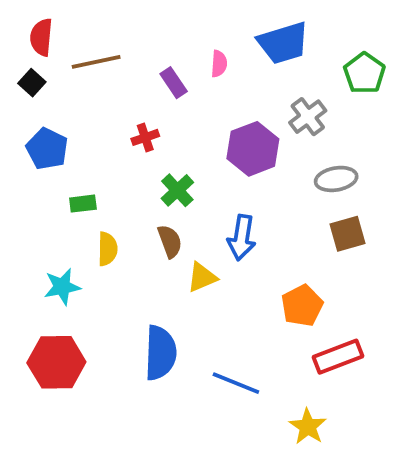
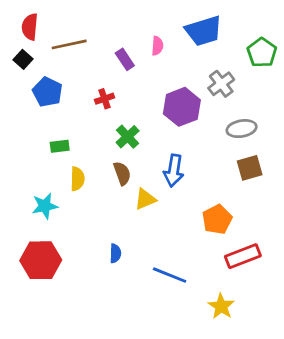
blue pentagon: (47, 149) -> (47, 92), moved
blue semicircle: (160, 353) -> (115, 253), size x0.5

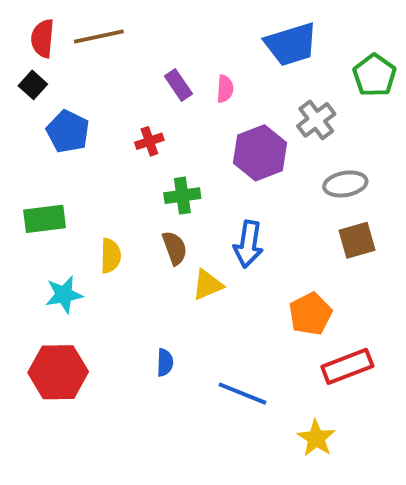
brown line: (69, 44) -> (99, 36), moved
pink semicircle: (157, 46) -> (225, 89), moved
green cross: (128, 137) -> (182, 196), turned 35
green rectangle: (60, 146) -> (45, 219), moved, size x1.5

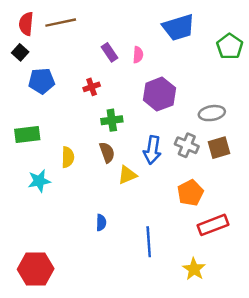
gray cross: (316, 120) -> (187, 145), moved, turned -30
blue pentagon: (68, 132) -> (42, 81), turned -30
red hexagon: (58, 372) -> (36, 269), moved
blue line: (242, 394) -> (149, 242), turned 64

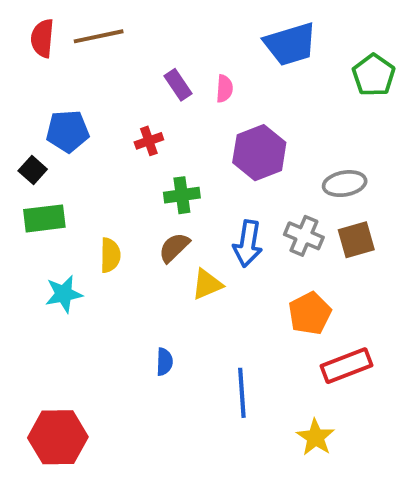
black square: (20, 52) -> (33, 170), moved
brown semicircle: (107, 152) -> (174, 247), turned -114

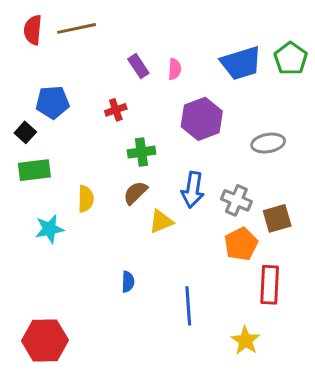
blue trapezoid: (290, 44) -> (241, 63), moved
gray cross: (304, 236) -> (236, 200), moved
brown square: (356, 240) -> (277, 218), moved
red rectangle: (347, 366) -> (270, 285), turned -66

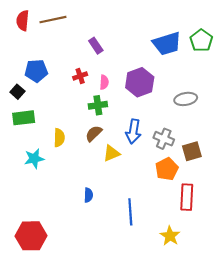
pink semicircle: (175, 69) -> (104, 82), moved

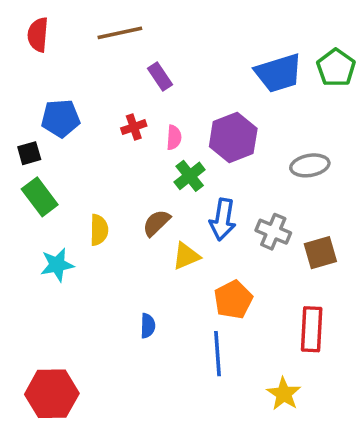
brown line: (53, 20) -> (120, 33), moved
black square: (17, 92) -> (29, 153), turned 32
green cross: (98, 105) -> (190, 176), moved, turned -30
green rectangle: (24, 118) -> (40, 197), turned 60
orange pentagon: (167, 169) -> (233, 300), moved

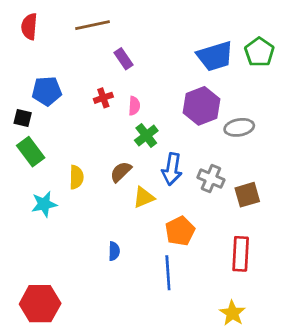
purple hexagon: (233, 138) -> (202, 106), moved
black square: (29, 153) -> (23, 118), turned 30
yellow star: (284, 394) -> (232, 313), moved

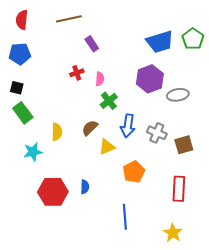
blue pentagon: (47, 91) -> (20, 54), moved
blue line: (168, 273) -> (125, 217), moved
red hexagon: (40, 304) -> (53, 192), moved

